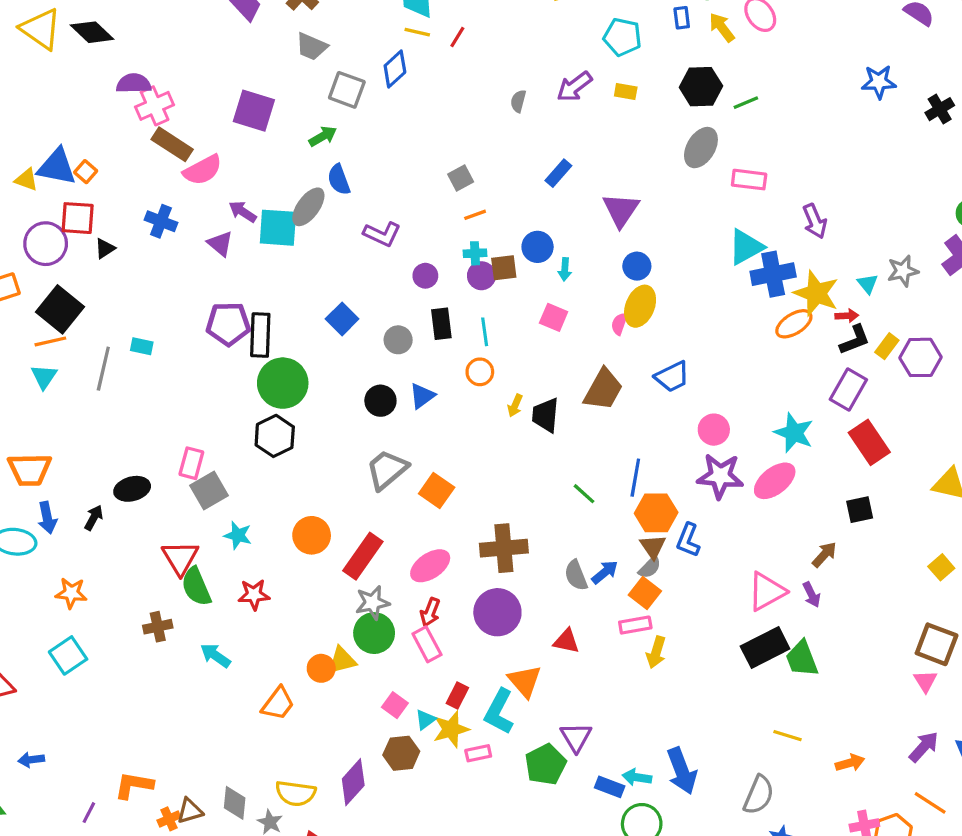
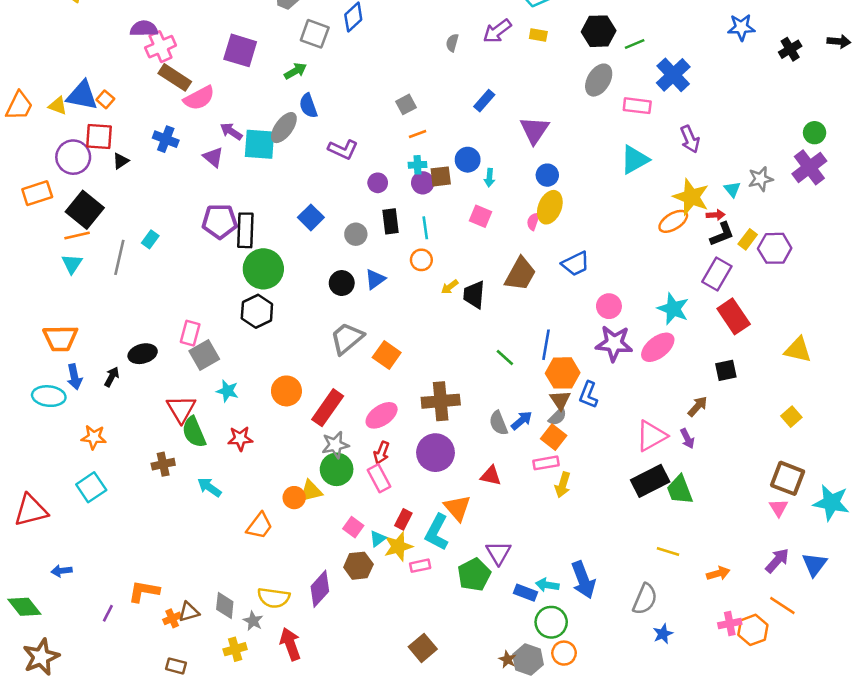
blue cross: (773, 274) -> (673, 75), moved, turned -32
cyan rectangle: (142, 346) -> (150, 239), turned -66
yellow arrow: (515, 406) -> (450, 287), turned 30

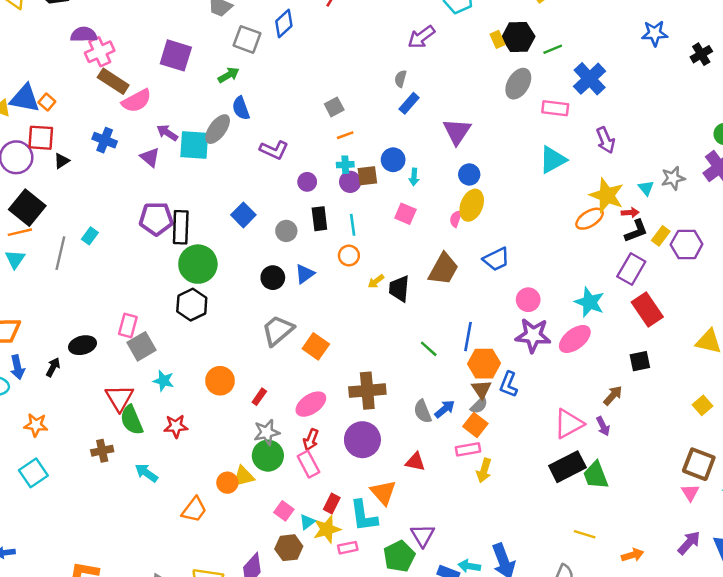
yellow rectangle: (538, 35) -> (497, 39), moved, turned 56
gray semicircle: (452, 43) -> (400, 79), moved
red rectangle: (328, 408) -> (259, 397), size x0.5
cyan L-shape: (437, 532) -> (364, 516), turned -36

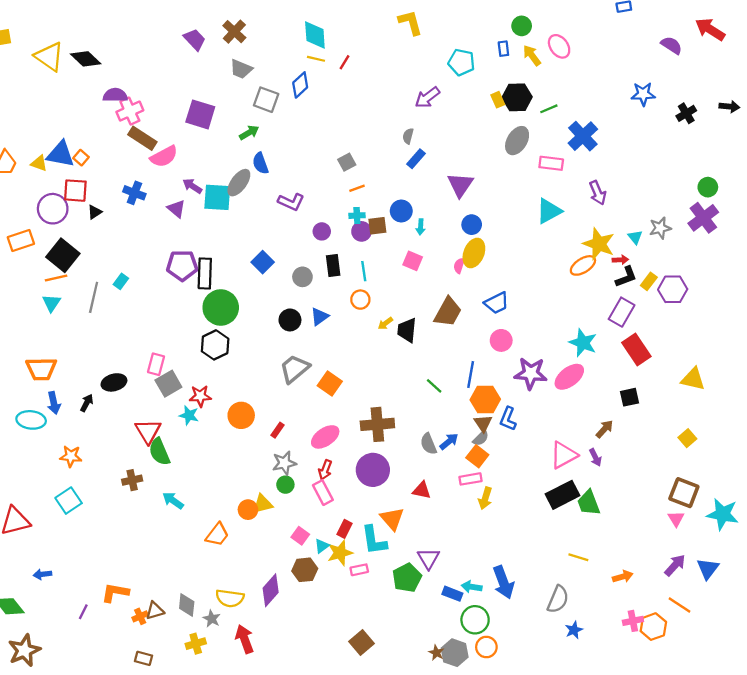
pink circle: (528, 300) -> (501, 340), moved
red star: (176, 426) -> (200, 396), moved
green circle: (268, 456) -> (285, 485), size x0.6

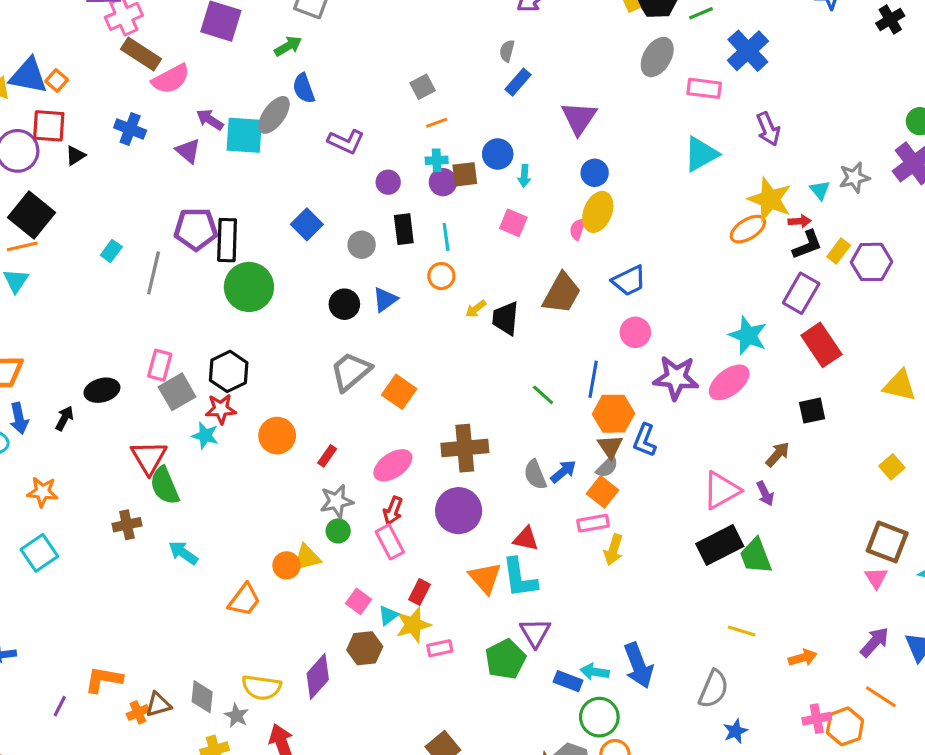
gray line: (94, 297) -> (154, 273), moved
black hexagon: (215, 345) -> (229, 371), moved
cyan L-shape: (374, 540) -> (520, 578), moved

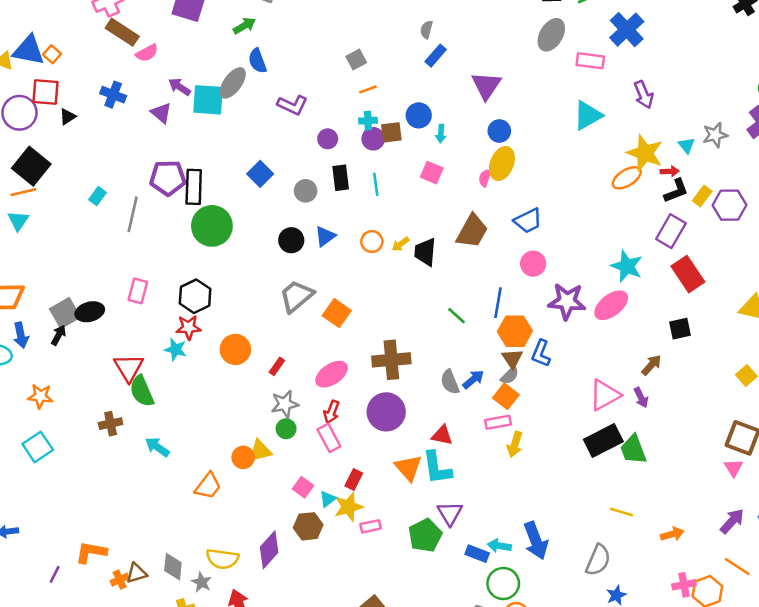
pink semicircle: (171, 79) -> (147, 53), size x0.7
orange circle: (441, 276) -> (372, 242), moved
gray square: (177, 392) -> (65, 313), moved

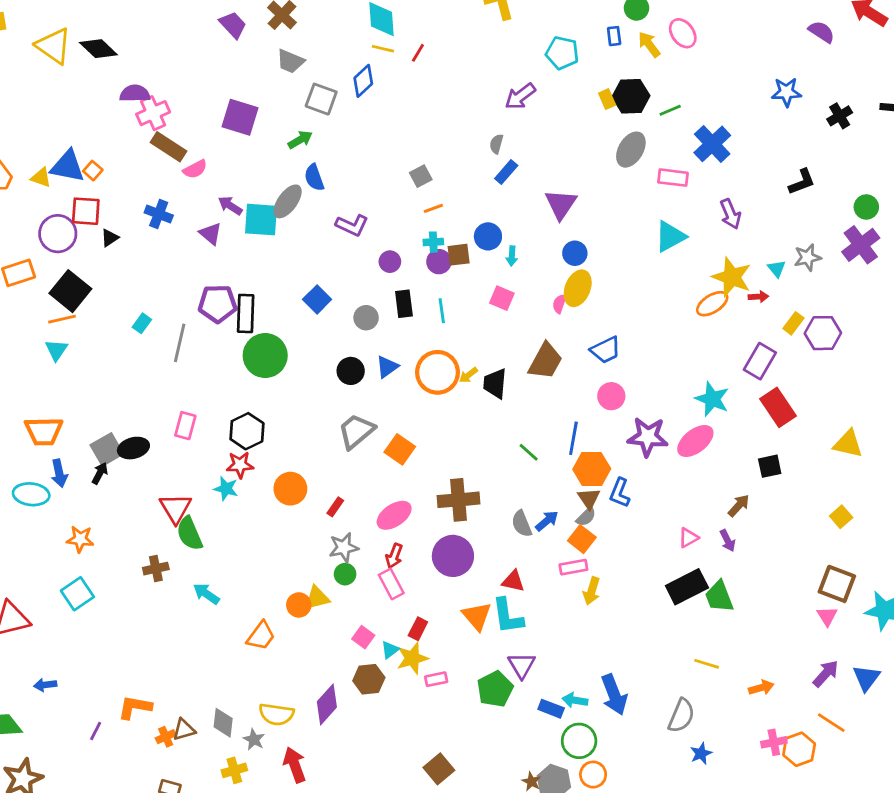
black L-shape: (676, 191) -> (802, 182), moved
orange circle: (372, 242) -> (438, 372), size x1.8
pink triangle: (605, 395) -> (688, 538), size x0.6

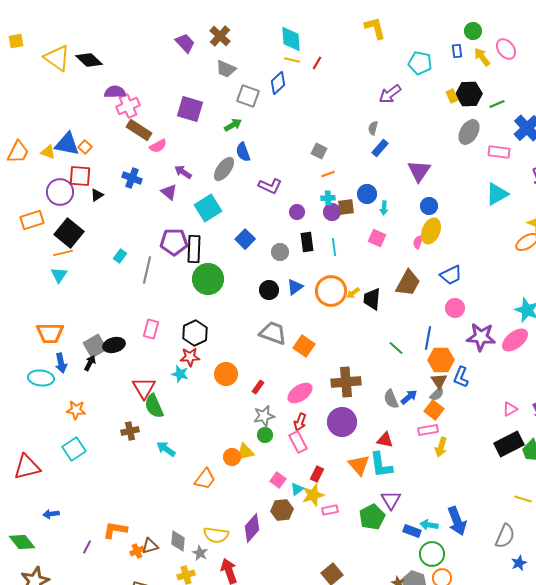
gray square: (421, 176) -> (319, 151), turned -35
cyan square: (261, 220) -> (208, 208), moved, turned -36
gray trapezoid: (356, 431) -> (273, 333), turned 60

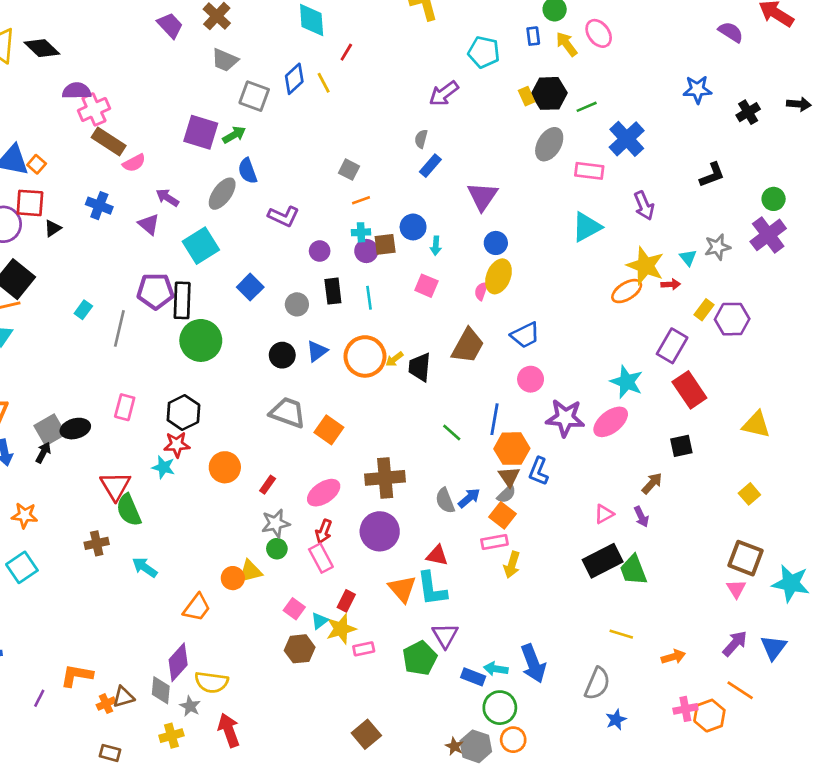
yellow line: (292, 60) -> (324, 83), moved, turned 49
purple square: (190, 109) -> (201, 132), moved
purple diamond: (252, 528) -> (178, 662), moved

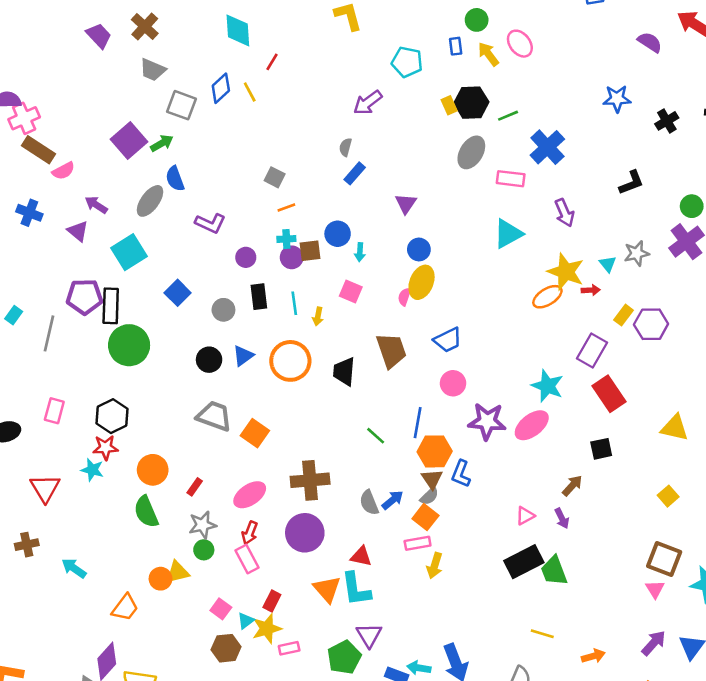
purple square: (201, 132) -> (129, 141), turned 32
purple triangle: (482, 196) -> (406, 204), size x0.7
brown trapezoid: (468, 346) -> (391, 350), turned -48
yellow arrow: (394, 359) -> (318, 316), moved, turned -42
green semicircle: (129, 510) -> (146, 512), moved

